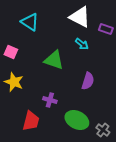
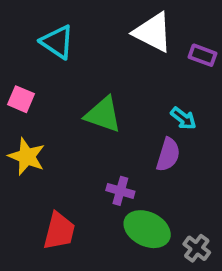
cyan arrow: (82, 44) -> (183, 118), moved
purple cross: (50, 100) -> (120, 191), moved

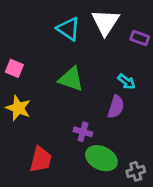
white triangle: (153, 32) -> (105, 22), turned 36
cyan triangle: (57, 42) -> (68, 29), moved
gray cross: (197, 248) -> (136, 171), turned 36

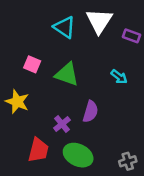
pink square: (14, 68) -> (32, 64), moved
purple semicircle: (116, 107) -> (90, 112), moved
purple cross: (83, 132) -> (62, 124), moved, turned 35
green ellipse: (101, 158) -> (78, 155), moved

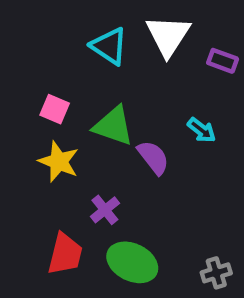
yellow star: (17, 102) -> (59, 162), moved
purple semicircle: (90, 112) -> (153, 157), moved, turned -55

